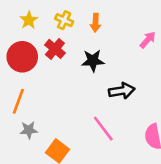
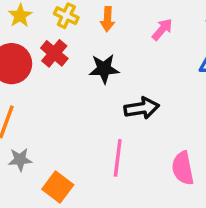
pink arrow: (148, 40) -> (162, 29), moved
pink line: (103, 129) -> (118, 158), turned 44

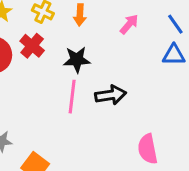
pink line: (118, 158) -> (72, 97), moved

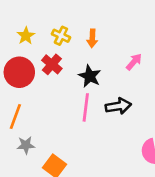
pink arrow: (129, 24) -> (134, 62), moved
black star: (77, 60) -> (90, 76), turned 30

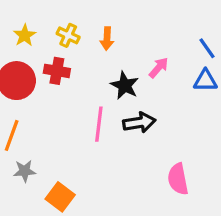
red cross: (52, 64) -> (57, 71), turned -30
black star: (90, 76) -> (125, 85), moved

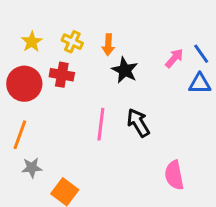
pink arrow: (159, 68) -> (174, 58), moved
black star: (125, 85) -> (125, 70), moved
black arrow: (139, 123) -> (138, 123), turned -112

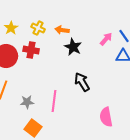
orange arrow: (108, 45) -> (62, 30), turned 96
pink line: (101, 124) -> (54, 101), moved
gray star: (32, 168) -> (27, 102), moved

